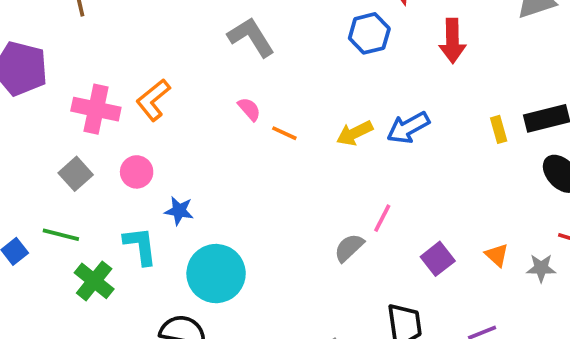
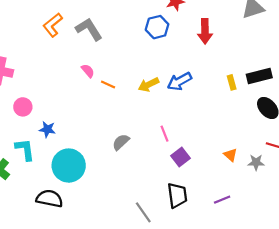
orange L-shape: (153, 100) -> (53, 25), moved
pink line: (382, 218) -> (164, 134), turned -49
gray semicircle: (349, 248) -> (121, 142), moved
purple square: (438, 259) -> (180, 157), moved

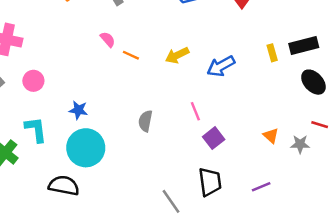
blue arrow: (179, 81) -> (221, 66), moved
blue star: (47, 129) -> (78, 110), moved
gray semicircle: (121, 142) -> (145, 121), turned -36

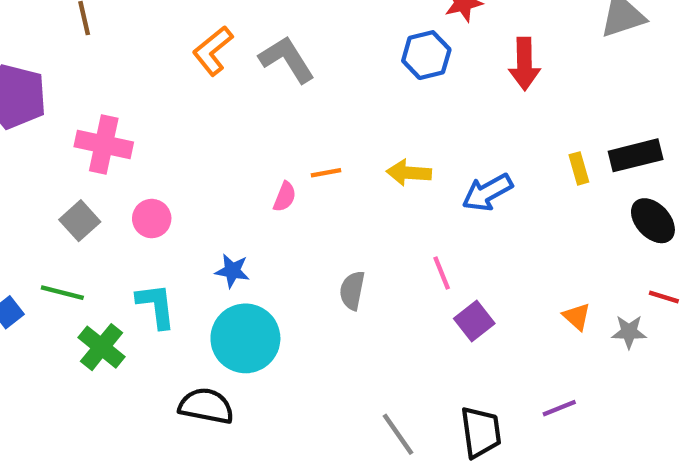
pink semicircle: (108, 39) -> (285, 197), moved, turned 63
orange line: (131, 55) -> (326, 173), turned -35
yellow arrow: (177, 55) -> (409, 173), turned 30
black trapezoid: (210, 182) -> (481, 432), moved

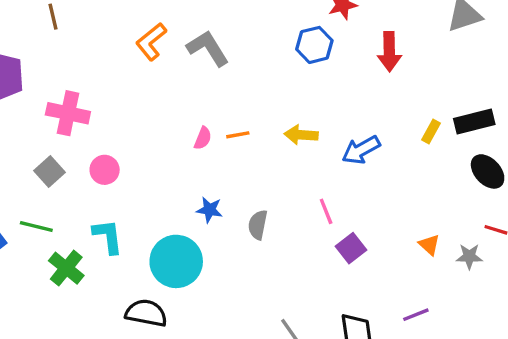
yellow rectangle: (579, 168) -> (431, 132), turned 45
pink semicircle: (285, 197) -> (203, 138), moved
blue star: (232, 271) -> (209, 210), moved

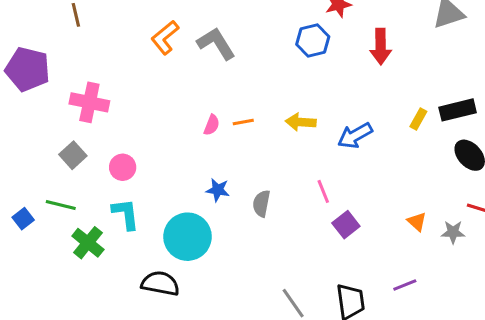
pink circle: (105, 170) -> (123, 167), moved

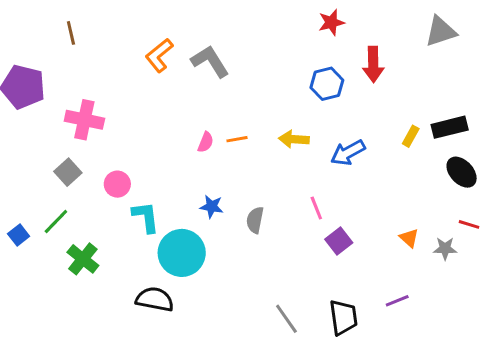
blue hexagon: (313, 41) -> (327, 84), moved
green line: (61, 205) -> (56, 221), turned -60
cyan L-shape: (126, 214) -> (146, 217), moved

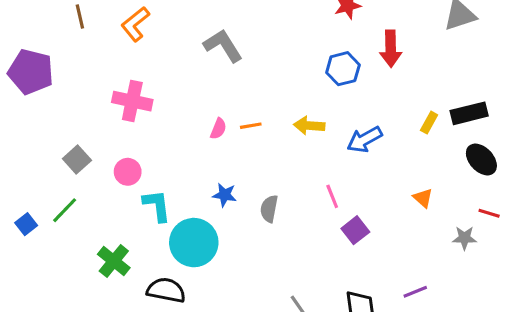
orange L-shape: (159, 55) -> (135, 24), moved
pink cross: (84, 120) -> (132, 101), moved
orange triangle: (409, 238) -> (423, 198), moved
green cross: (83, 259) -> (114, 261), moved

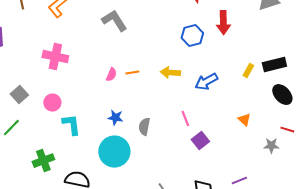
cyan circle: (194, 243) -> (114, 152), moved
green cross: (114, 261) -> (43, 161), turned 30

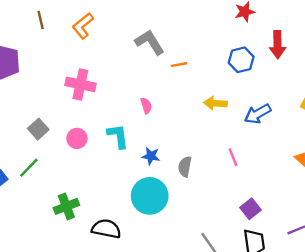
orange line: (132, 73) -> (179, 65), moved
pink semicircle: (111, 75) -> (146, 106), turned -40
cyan L-shape: (71, 125) -> (118, 136), moved
purple square: (200, 141) -> (251, 209), moved

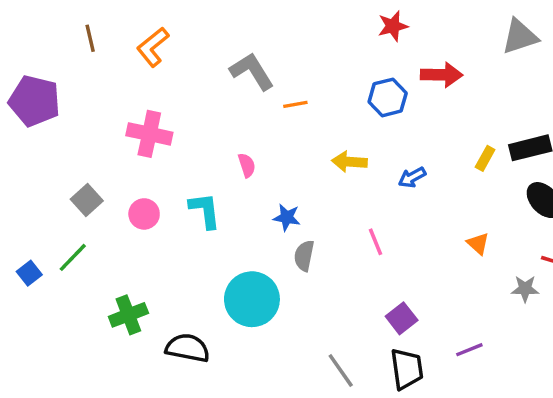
red arrow: (278, 45) -> (442, 75), turned -88
blue arrow: (258, 114) -> (412, 177), size x0.7
blue star: (151, 156) -> (287, 217), moved

